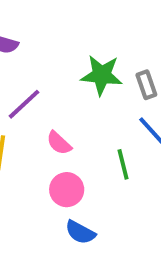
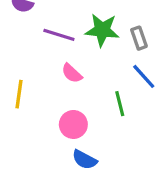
purple line: (24, 104) -> (59, 35), moved, turned 60
pink semicircle: (59, 143) -> (72, 73), moved

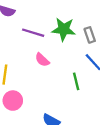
pink circle: (73, 124) -> (13, 101), moved

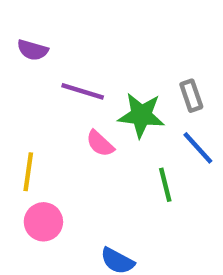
green star: (64, 29) -> (141, 115), moved

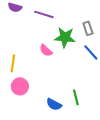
purple line: (83, 91) -> (44, 14), moved
green line: (165, 185) -> (76, 97), moved

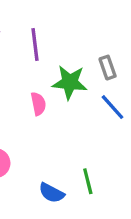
purple line: (44, 14) -> (35, 44), turned 66
pink semicircle: (46, 50) -> (38, 104), turned -144

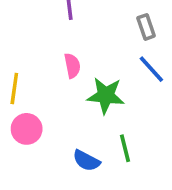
green star: (70, 82) -> (106, 96), moved

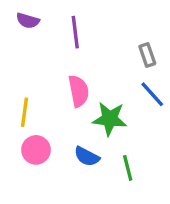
pink semicircle: (72, 66) -> (79, 91), size x1.4
blue semicircle: (86, 161) -> (87, 156), moved

